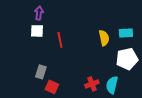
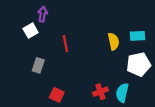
white square: (37, 31) -> (31, 31), moved, turned -32
gray rectangle: (41, 72) -> (38, 65), moved

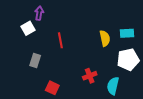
red cross: (100, 92) -> (90, 76), moved

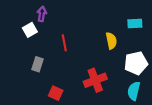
cyan rectangle: (127, 33) -> (135, 24), moved
red cross: (90, 76) -> (95, 80), size x1.5
cyan semicircle: (113, 86) -> (134, 91), moved

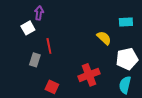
yellow semicircle: (111, 41) -> (104, 38), turned -35
red line: (64, 43) -> (49, 46), moved

